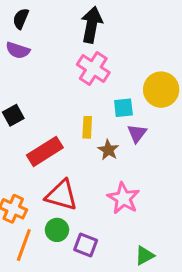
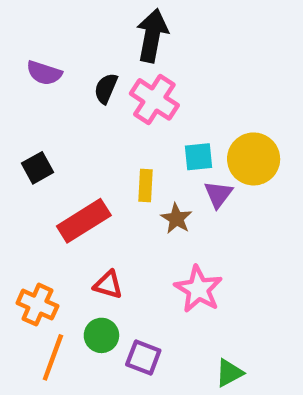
black semicircle: (21, 19) -> (106, 88), moved
yellow circle: (161, 90) -> (254, 159), moved
red triangle: (62, 195) -> (108, 285), size x0.6

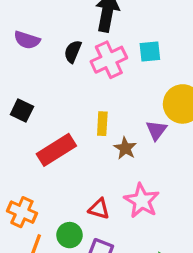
pink cross: (154, 99) -> (109, 60), turned 32
cyan square: (198, 157) -> (150, 51), moved
black square: (37, 168) -> (22, 111), turned -35
red triangle: (108, 285) -> (99, 209), moved

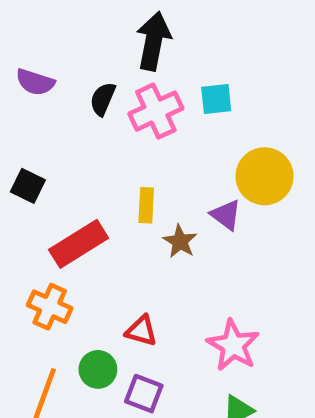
purple triangle: (156, 130) -> (226, 215), turned -30
pink star: (142, 201) -> (233, 345), moved
orange cross: (22, 212) -> (50, 307), moved

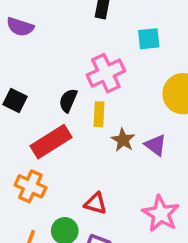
black semicircle: (103, 99) -> (68, 101), moved
pink cross: (156, 111) -> (106, 73), moved
purple triangle: (226, 215) -> (156, 145), moved

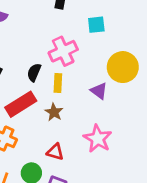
brown star: (123, 140) -> (54, 112), moved
purple triangle: (156, 145) -> (99, 91), moved
pink star: (161, 214) -> (98, 139), moved

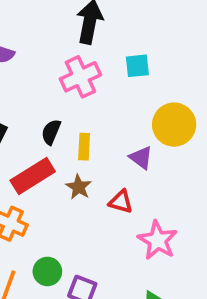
pink cross: (63, 51) -> (80, 77), moved
pink star: (98, 139) -> (158, 240), moved
red triangle: (55, 152) -> (121, 202), moved

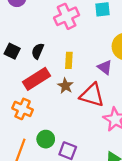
black semicircle: (51, 132) -> (38, 51), moved
red triangle: (121, 202) -> (92, 95), size x1.6

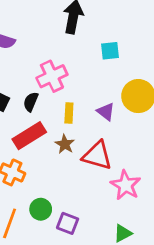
pink cross: (67, 16) -> (52, 76), moved
purple triangle: (105, 67) -> (106, 112), moved

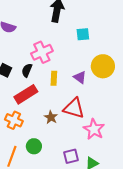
brown star: (65, 144) -> (51, 117), moved
purple square: (68, 223) -> (71, 156), moved, turned -35

